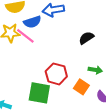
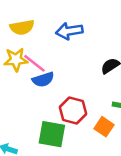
blue semicircle: (32, 22) -> (43, 79), moved

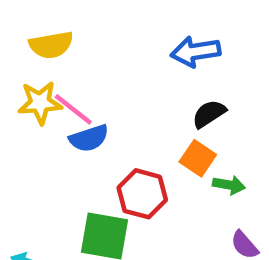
blue arrow: (69, 31) -> (196, 52), moved
orange square: (104, 127) -> (198, 158), moved

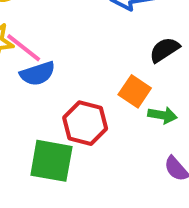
black semicircle: (209, 114) -> (164, 50), moved

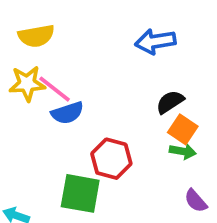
black semicircle: (164, 50) -> (170, 102), moved
orange square: (135, 91) -> (183, 129), moved

